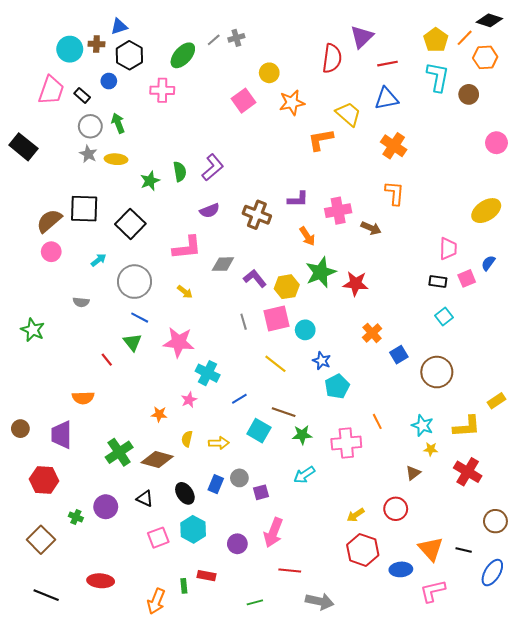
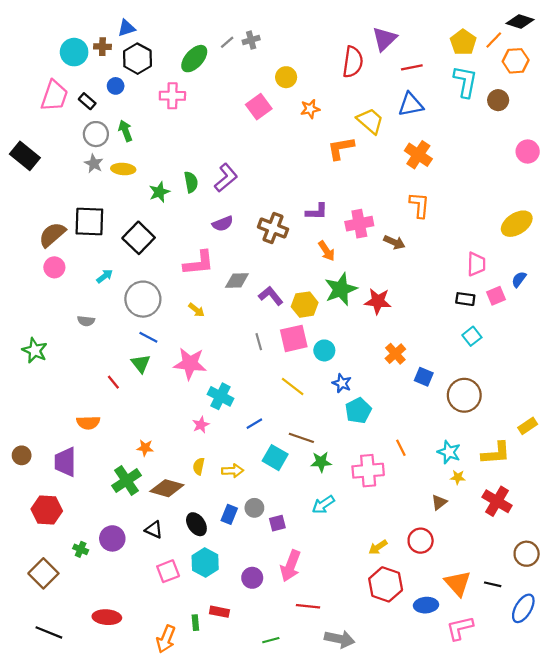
orange star: (292, 103) -> (310, 109), size x0.7
blue square: (399, 355) -> (424, 377), turned -36
orange star: (159, 414) -> (145, 448), moved

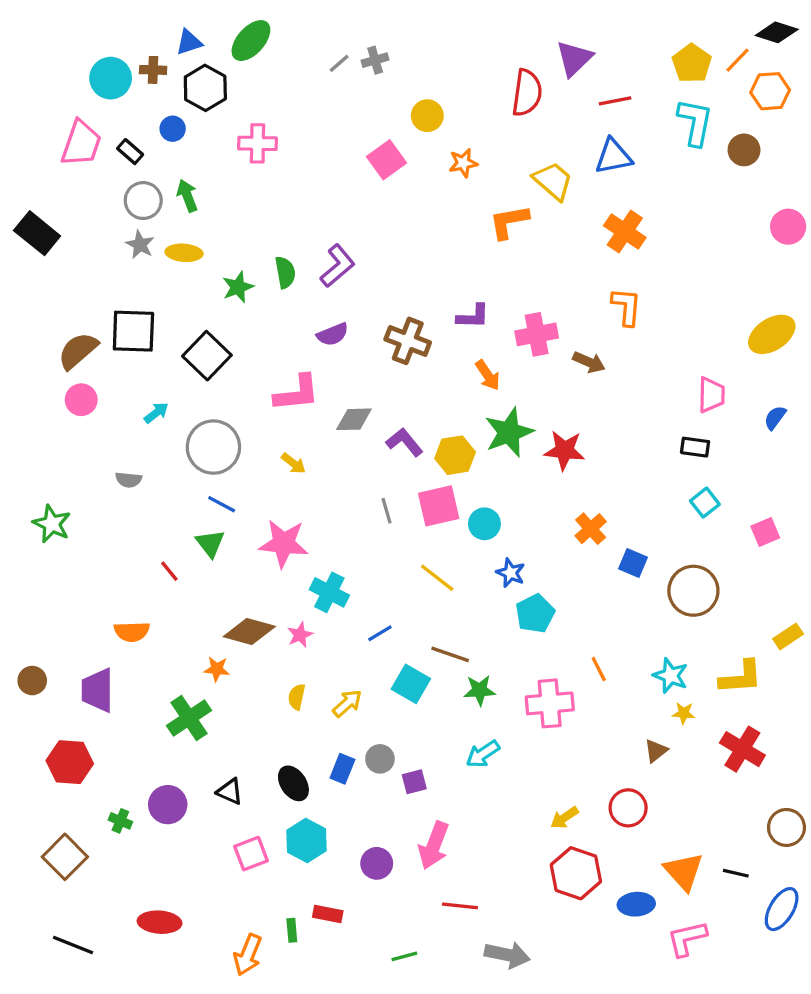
green ellipse: (194, 59) -> (251, 41), moved
pink square: (496, 296) -> (765, 532), moved
yellow arrow: (233, 471) -> (347, 703), turned -40
brown diamond: (167, 488) -> (249, 632), moved

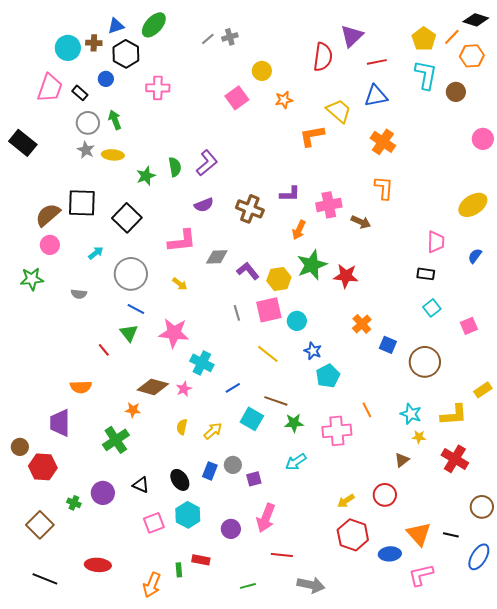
orange arrow: (488, 375) -> (299, 230), turned 60
green star: (52, 524) -> (32, 279), moved, turned -30
brown circle: (32, 681) -> (20, 447), moved

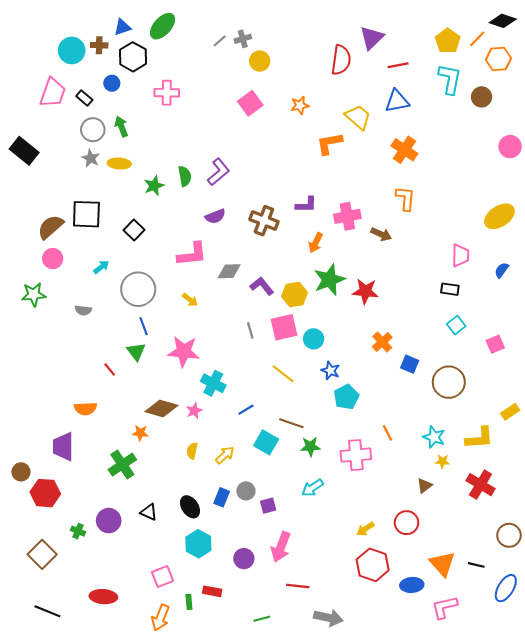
yellow circle: (262, 71) -> (260, 61), moved
black square: (127, 218) -> (134, 230), size x0.7
blue line: (136, 309) -> (144, 326), turned 42
pink square: (154, 523) -> (163, 577), moved

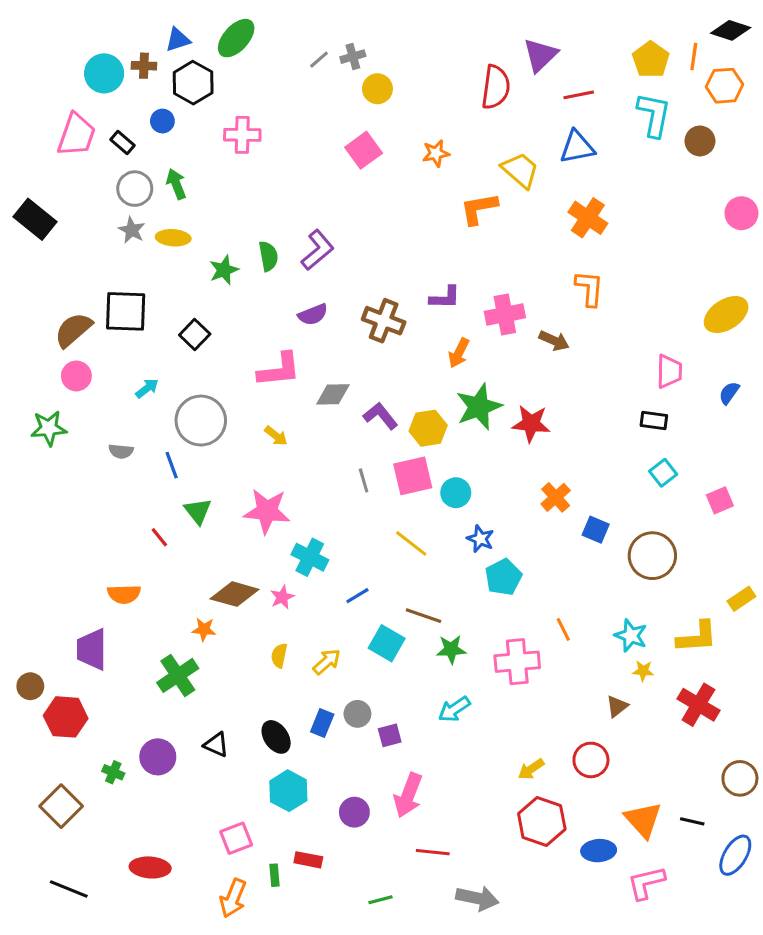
orange line: (477, 39) -> (694, 57), turned -36
blue line: (144, 326) -> (172, 465), moved

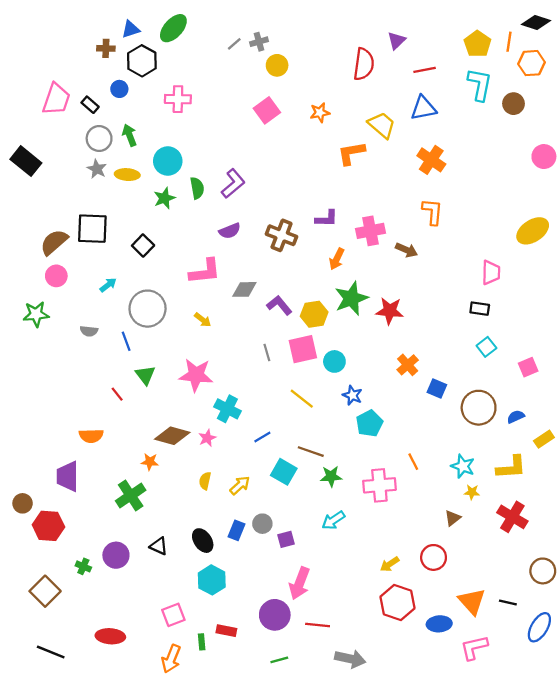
purple triangle: (540, 55) -> (396, 41), size x0.7
cyan circle: (104, 73) -> (168, 161), moved
blue semicircle: (729, 393) -> (516, 417), moved, turned 30
purple circle: (354, 812) -> (275, 615), moved, size x1.4

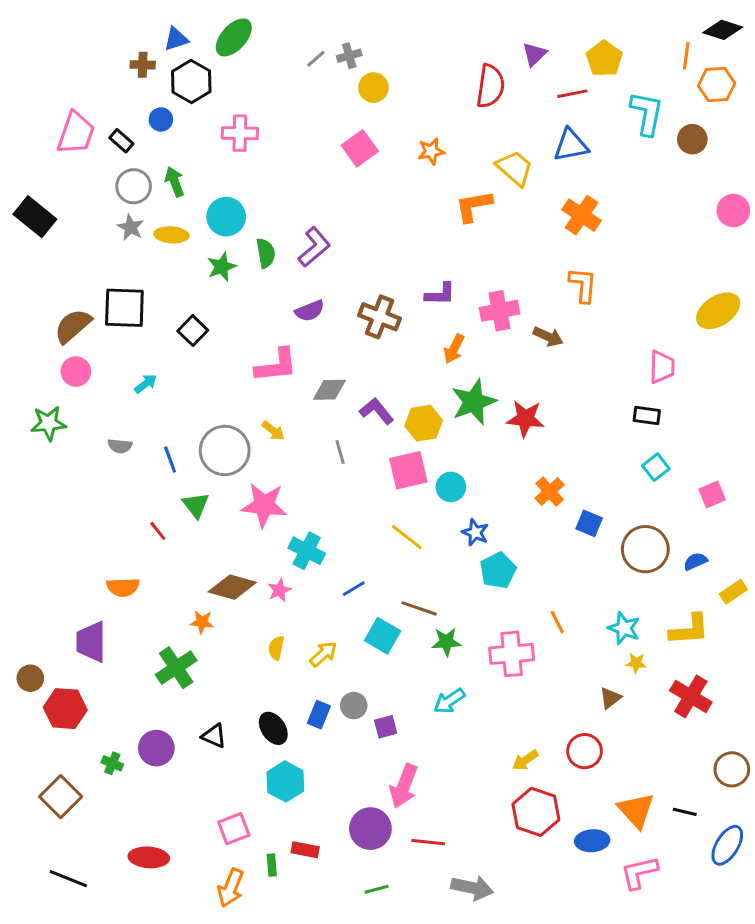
yellow pentagon: (477, 44) -> (604, 59), moved
gray circle: (148, 309) -> (225, 450), moved
gray line: (267, 352) -> (340, 452), moved

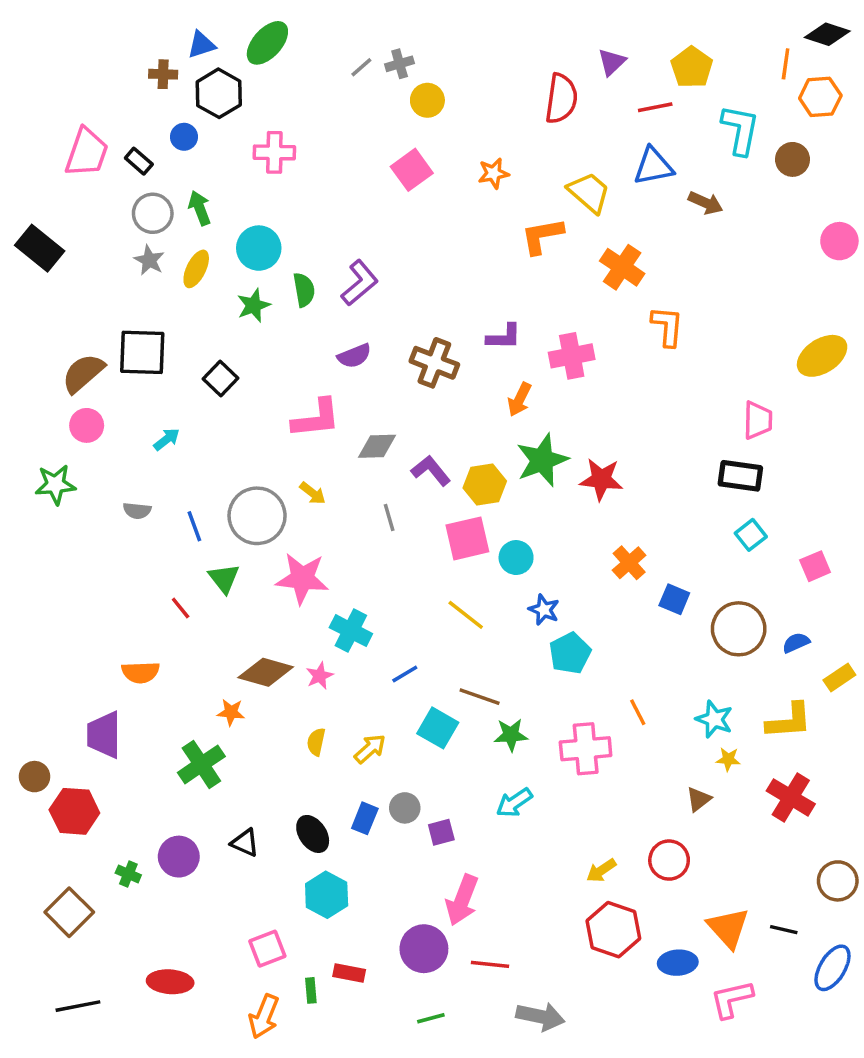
orange cross: (581, 215) -> (622, 267), moved
yellow ellipse: (172, 235) -> (196, 269), turned -68
brown arrow: (548, 337) -> (706, 203), moved
black rectangle: (647, 416) -> (740, 476), size x1.4
black line: (68, 879) -> (78, 1006), turned -33

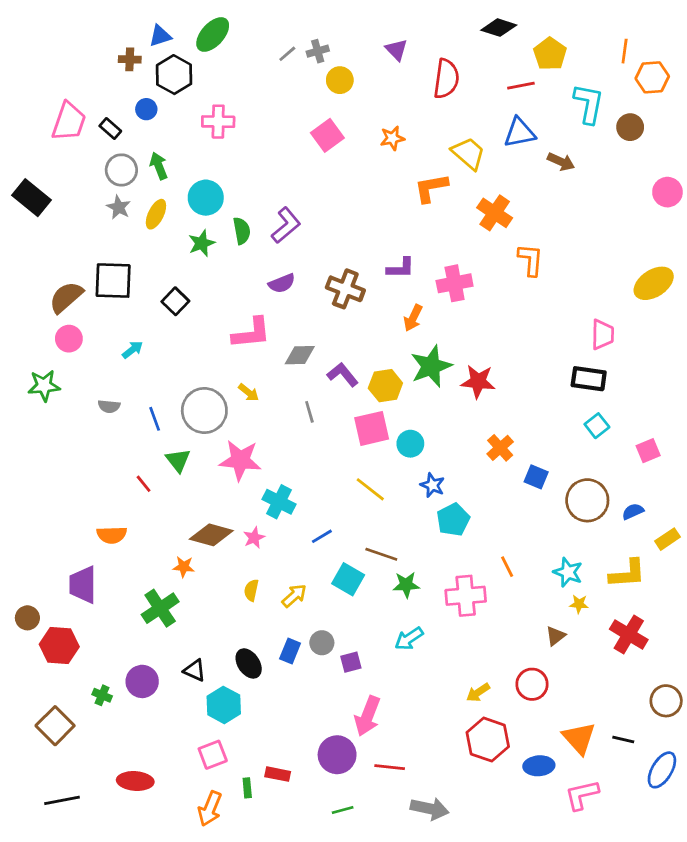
black diamond: (827, 34) -> (499, 28), moved
purple triangle: (612, 62) -> (397, 50), moved, turned -30
cyan hexagon: (327, 895) -> (224, 705), moved

